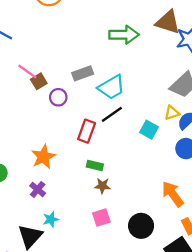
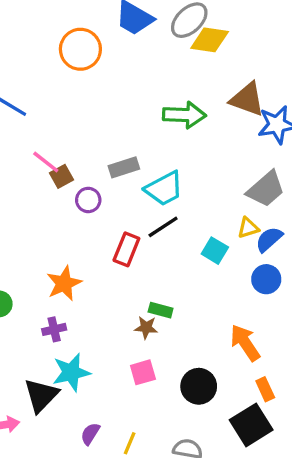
green rectangle: (95, 166) -> (161, 310), moved
purple cross: (38, 189) -> (54, 329), turned 35
cyan star: (51, 219) -> (71, 372), size x1.6

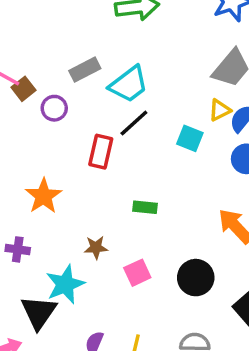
brown star: (146, 328) -> (96, 247), moved
purple cross: (54, 329) -> (18, 249), moved, turned 30

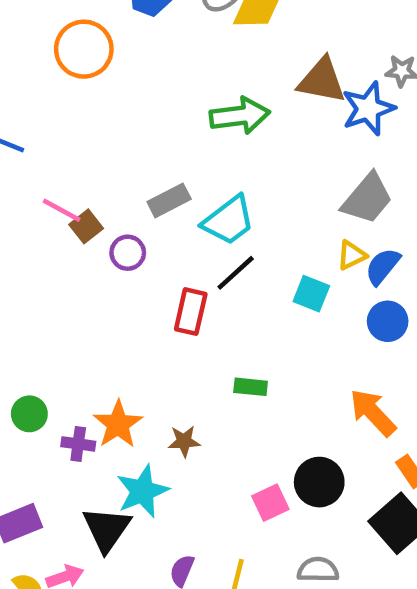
orange star: (43, 196) -> (118, 424), moved
pink square: (137, 273) -> (270, 503), moved

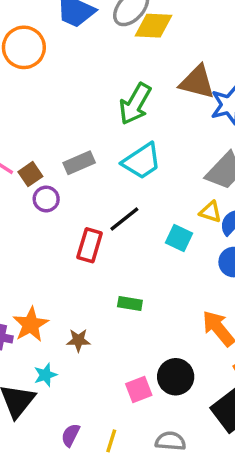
green arrow: (240, 116) -> (135, 104), turned 123
cyan trapezoid: (229, 220) -> (142, 161), moved
brown square: (86, 226) -> (30, 174), moved
yellow triangle: (352, 255) -> (210, 212), turned 40
cyan star: (142, 491) -> (45, 375), size x0.6

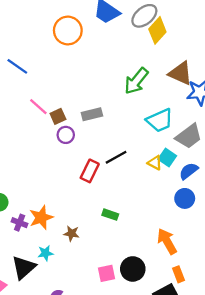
yellow diamond: (154, 26) -> (157, 30), turned -60
cyan trapezoid: (142, 161) -> (160, 120), moved
yellow triangle: (210, 212) -> (155, 163), moved
cyan square: (179, 238) -> (167, 158), moved

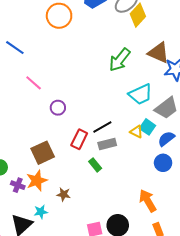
gray rectangle: (92, 114) -> (107, 144), moved
brown square: (58, 116) -> (43, 153), moved, size x1.6
green rectangle: (110, 215) -> (95, 165), moved, turned 32

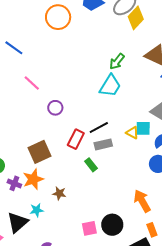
green arrow: (120, 60) -> (117, 62), size x0.7
cyan trapezoid: (141, 94) -> (110, 86), moved, turned -35
cyan square: (147, 127) -> (143, 128), turned -35

